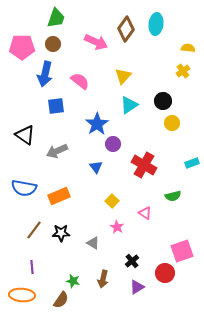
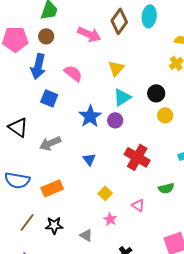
blue square: (56, 106) -> (49, 98), turned 30
purple circle: (113, 144) -> (115, 120), moved

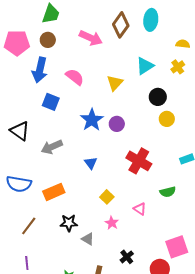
yellow triangle: (116, 68) -> (115, 83), moved
cyan triangle: (122, 97) -> (145, 66), moved
black star: (54, 225) -> (69, 223), moved

